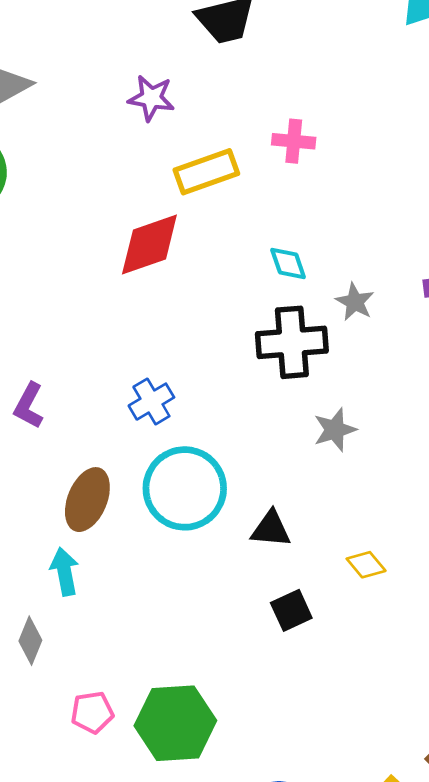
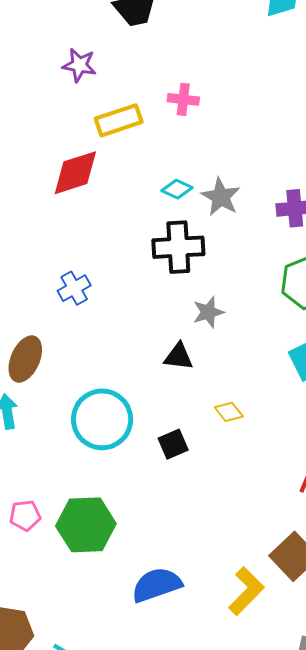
cyan diamond: (288, 263) -> (177, 189), turned -48
gray star: (355, 302) -> (221, 197), moved, size x1.4
cyan circle: (185, 488) -> (102, 419), moved
black triangle: (271, 529) -> (179, 356), moved

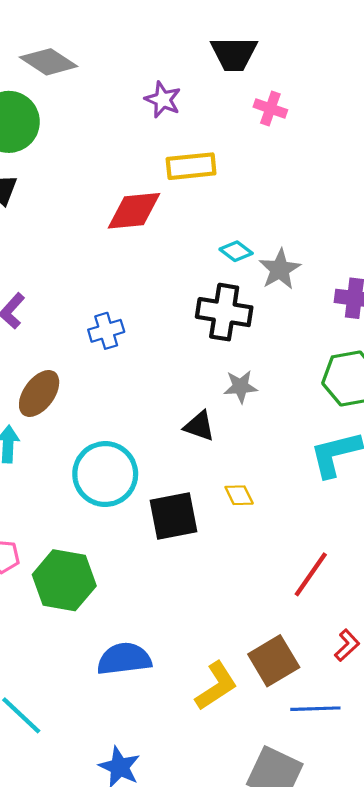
pink cross: (183, 99) -> (270, 108), moved
black square: (173, 444) -> (174, 516), size x1.6

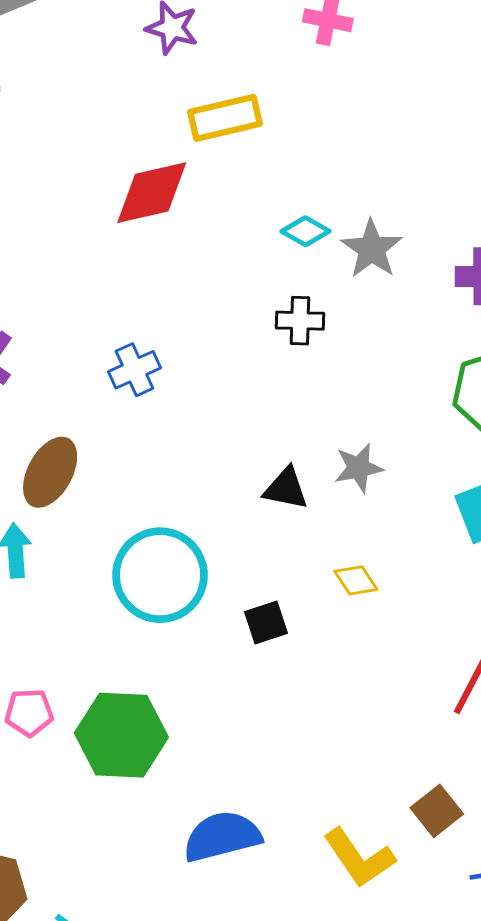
black cross: (224, 312) -> (300, 321), size x0.6
gray star: (241, 387) -> (359, 468), moved
black square: (174, 516) -> (266, 623), size x0.6
brown square: (274, 661) -> (437, 811), size x0.7
yellow L-shape: (216, 686) -> (359, 858), turned 96

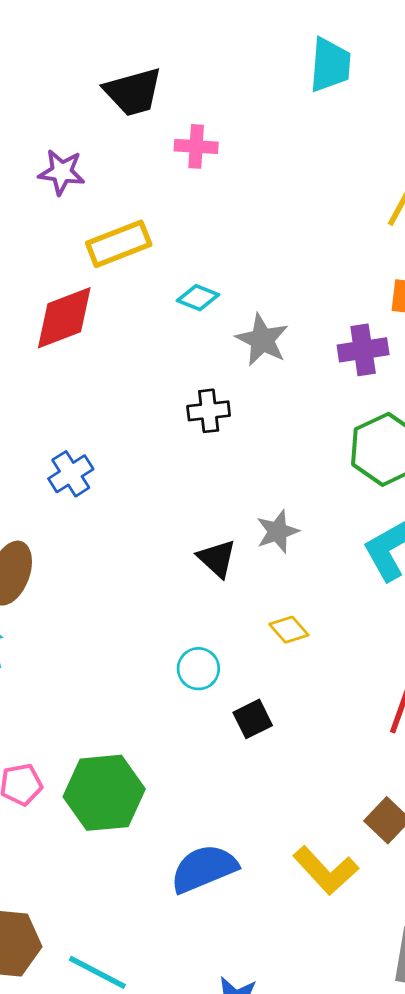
cyan diamond: (306, 231) -> (198, 298), moved
black triangle: (286, 489) -> (217, 559), turned 39
cyan circle: (160, 575) -> (198, 669), moved, size x0.5
black square: (266, 623) -> (253, 719), moved

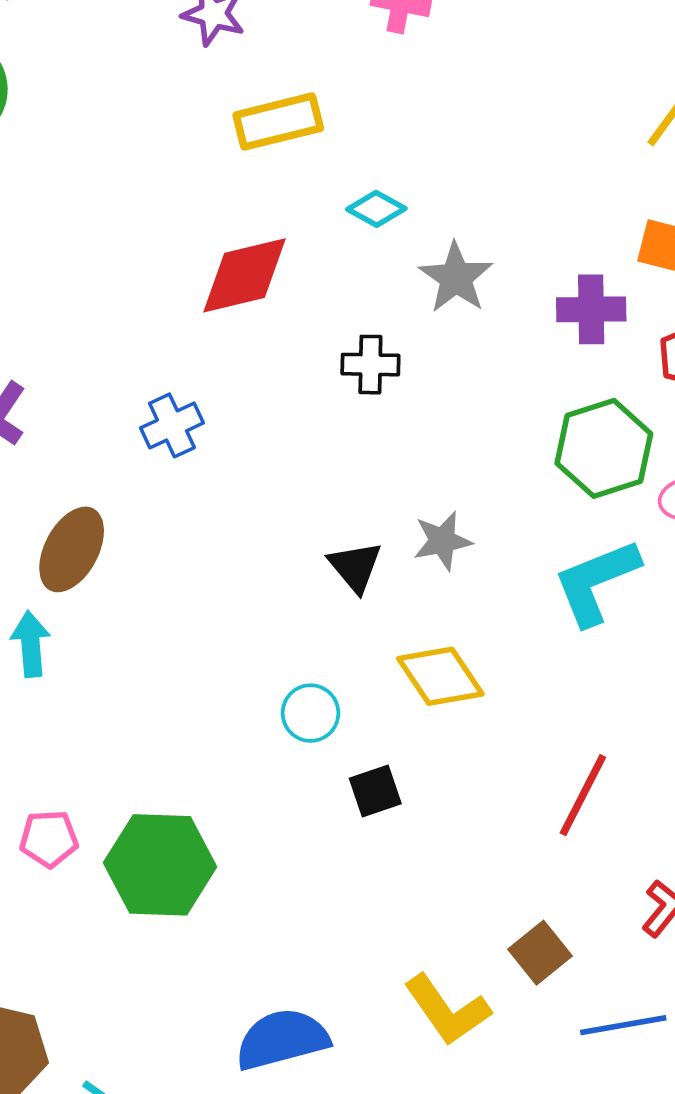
red diamond: (64, 318) -> (245, 275), moved
yellow diamond: (289, 630) -> (440, 676), size x1.6
blue semicircle: (204, 869) -> (282, 1039), moved

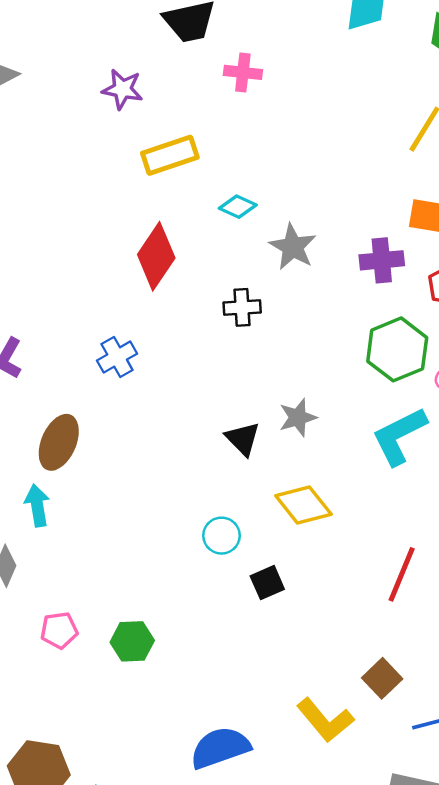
red diamond: (245, 275) -> (156, 256), turned -38
green hexagon: (160, 865) -> (132, 641), size x0.6

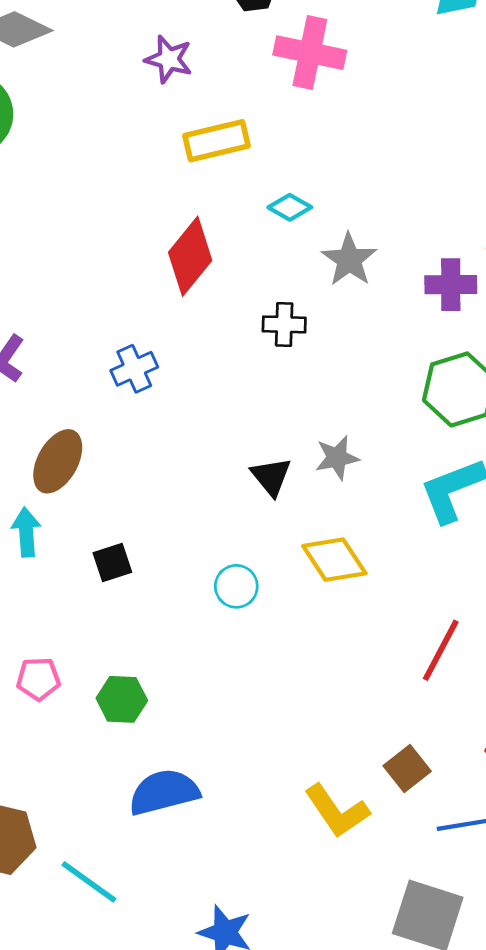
pink cross: (243, 72) -> (310, 53), size x1.6
black square: (267, 583) -> (112, 562), moved
blue semicircle: (220, 748) -> (164, 792), moved

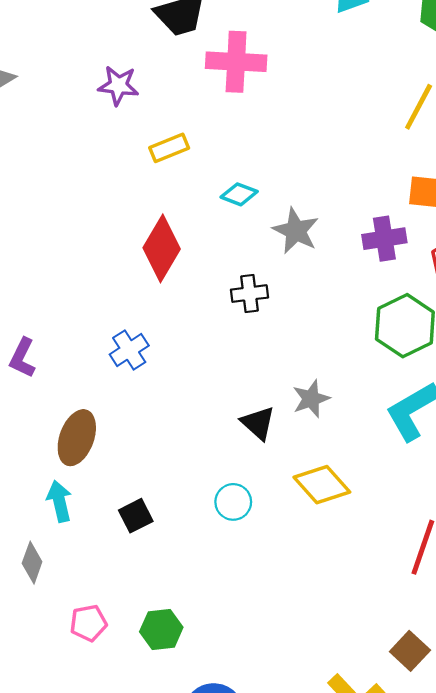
yellow rectangle: (217, 141) -> (169, 148), size x0.7
cyan circle: (236, 586) -> (233, 502), moved

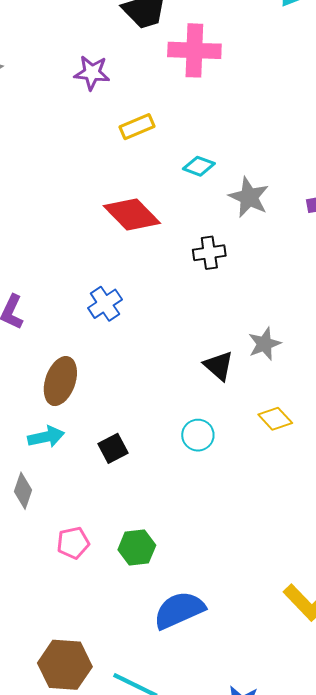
red diamond: (162, 248) -> (132, 214), turned -74
yellow diamond: (322, 485) -> (275, 419), size x0.7
cyan arrow: (59, 501) -> (46, 437), turned 92

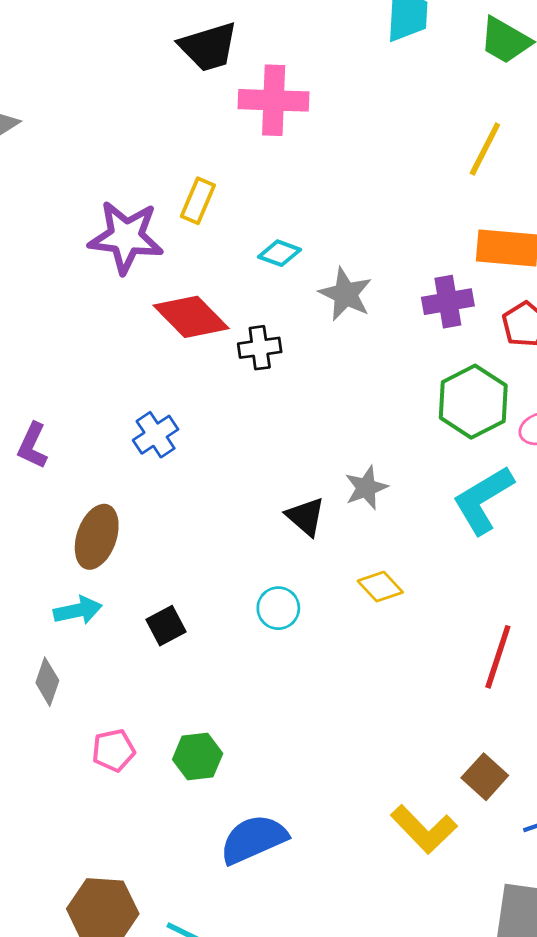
purple star: (92, 73) -> (126, 237), moved, size x1.6
yellow rectangle: (137, 127) -> (198, 201), turned -44
black cross: (209, 253) -> (260, 348), moved

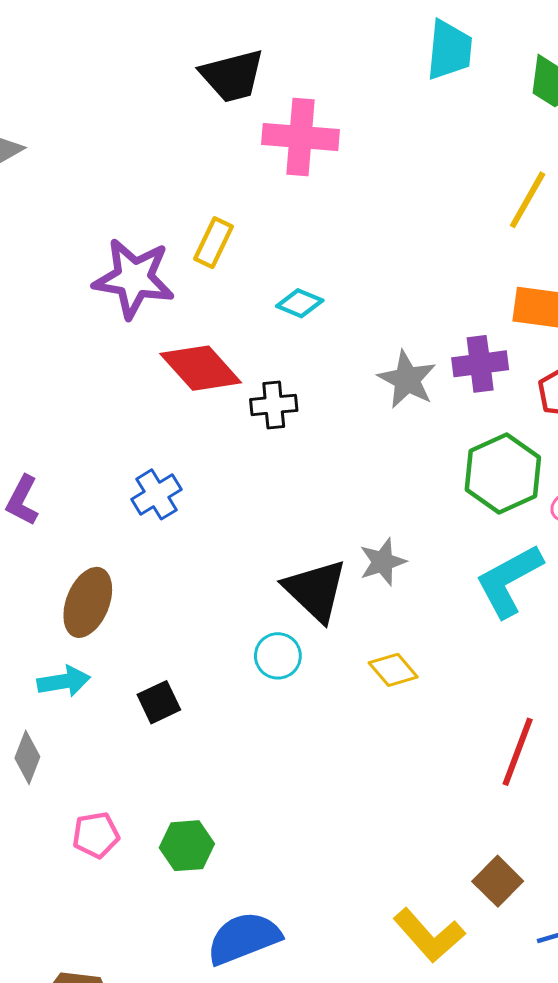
gray star: (346, 294) -> (407, 379), moved
black triangle: (306, 517) -> (315, 590), size x1.5
cyan circle: (278, 608) -> (278, 656), moved

